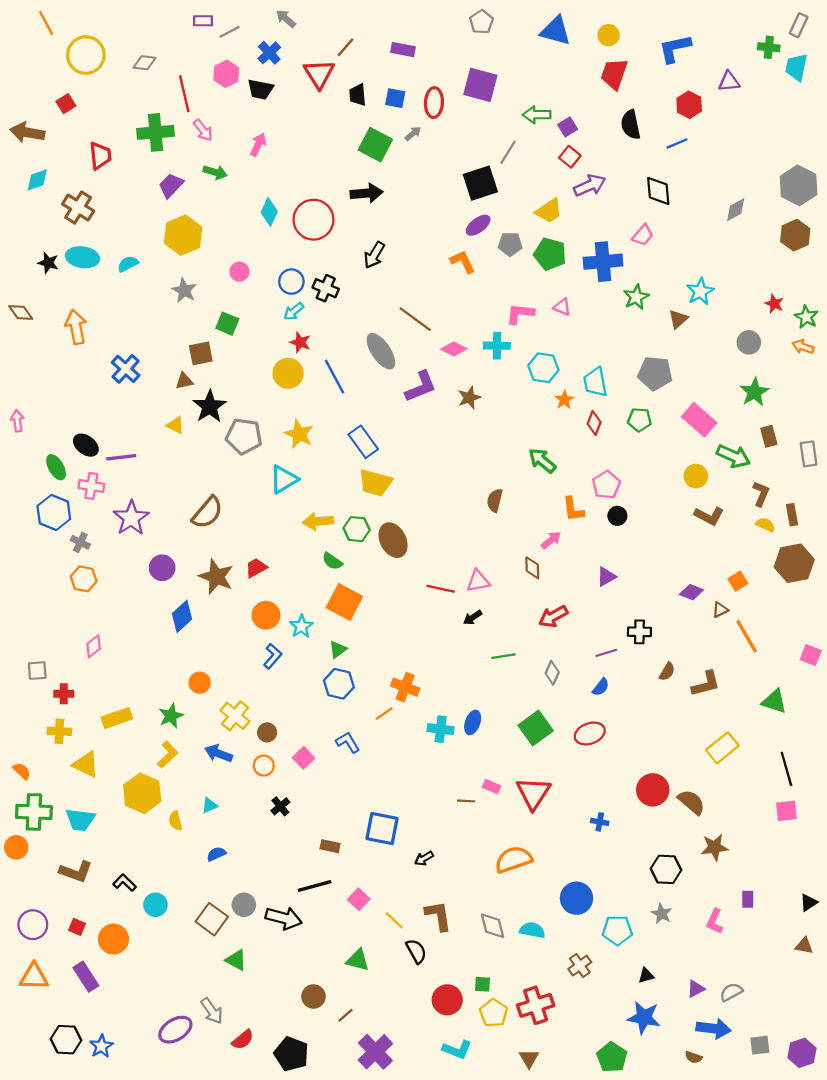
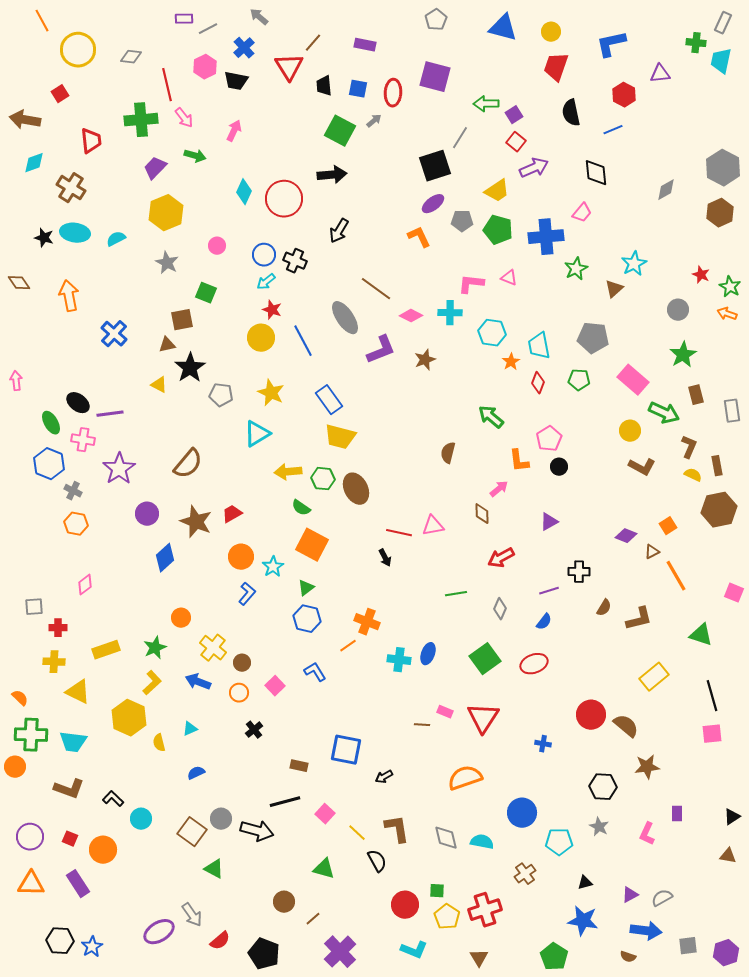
gray pentagon: (244, 436) -> (221, 395), size x0.7
black arrow: (473, 617) -> (385, 558), moved, turned -84

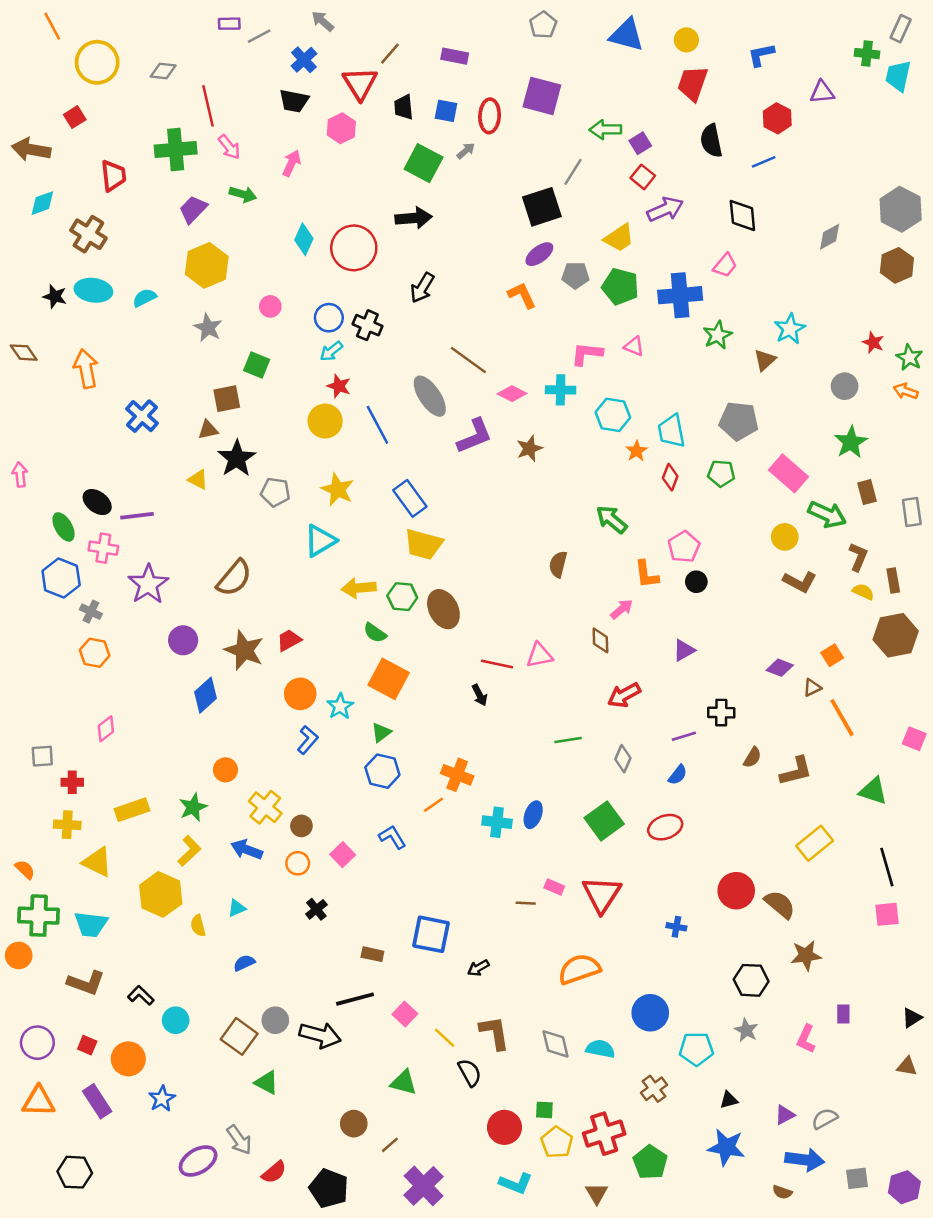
blue L-shape: (611, 44) -> (761, 55), size x0.7
pink hexagon: (205, 67) -> (341, 128), moved
blue star: (92, 947) -> (162, 1099), moved
green pentagon: (554, 957) -> (650, 1162), moved

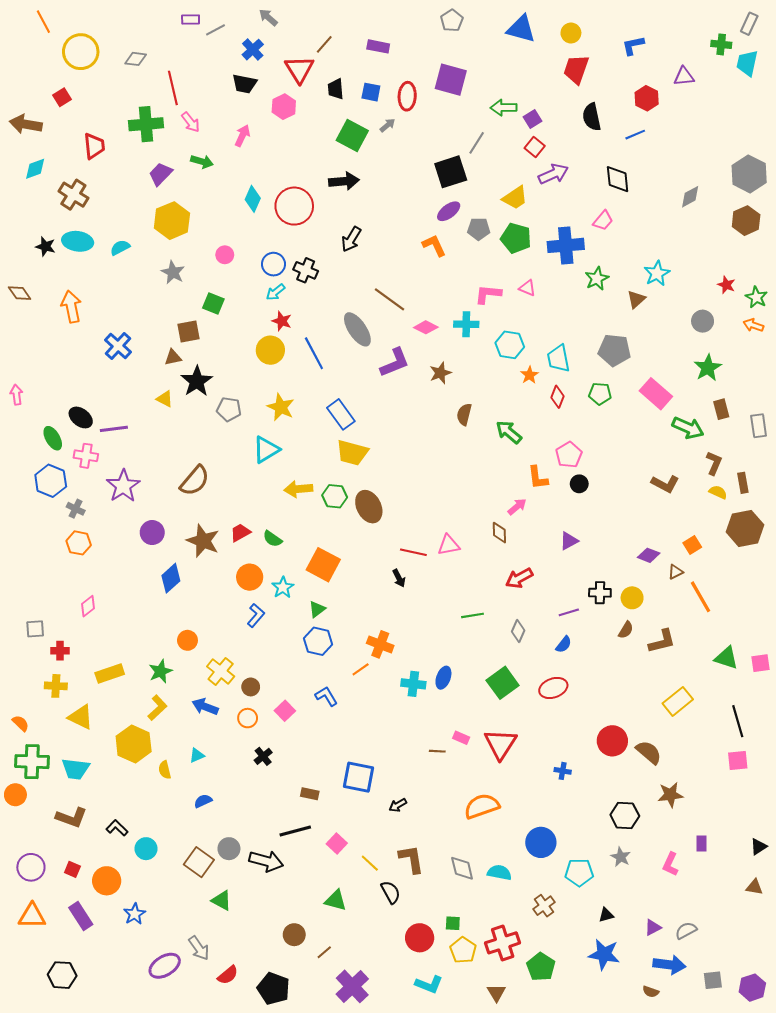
yellow circle: (785, 537) -> (632, 598), moved
brown semicircle: (558, 564) -> (464, 414), moved
green semicircle: (375, 633) -> (272, 539), moved
pink square: (914, 739) -> (761, 663), moved, turned -30

